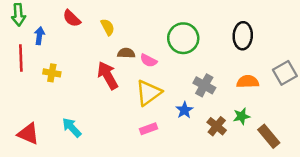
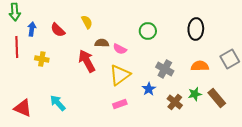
red semicircle: (72, 18) -> (58, 30), moved
green circle: (183, 38) -> (148, 31), size x0.7
brown rectangle: (269, 136) -> (217, 98), moved

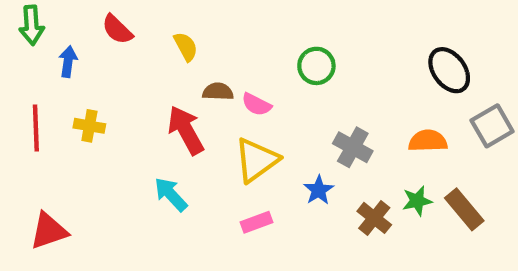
black ellipse: (196, 29) -> (449, 70), moved, turned -40
red semicircle: (58, 30) -> (117, 29), moved
red line: (17, 47) -> (36, 128), moved
cyan arrow: (58, 103) -> (171, 194), moved
red triangle: (23, 108) -> (49, 231), turned -42

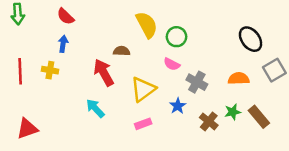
yellow semicircle: (186, 47) -> (147, 25), moved, size x1.6
blue arrow: (68, 62) -> (63, 44), moved
pink semicircle: (256, 104) -> (172, 64), moved

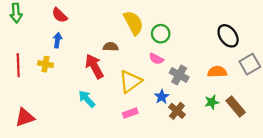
brown cross: (209, 121) -> (177, 111), moved

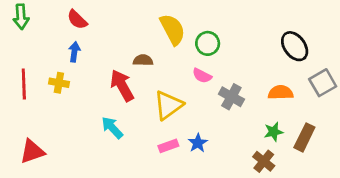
blue star: (162, 97) -> (198, 143), moved
brown rectangle: (236, 107) -> (304, 137), turned 66
brown cross: (177, 111) -> (264, 161), moved

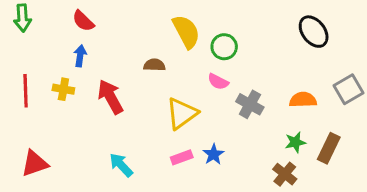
black ellipse: (295, 46) -> (314, 32), moved
red arrow: (122, 85) -> (110, 97), moved
cyan arrow: (112, 128) -> (121, 165), moved

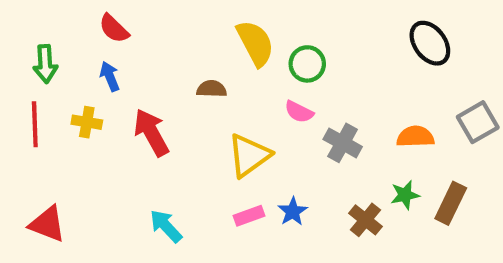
green arrow: (23, 18) -> (45, 64), moved
blue arrow: (80, 56) -> (110, 76), turned -30
red triangle: (35, 163) -> (47, 224), turned 40
brown cross: (285, 174) -> (365, 220), moved

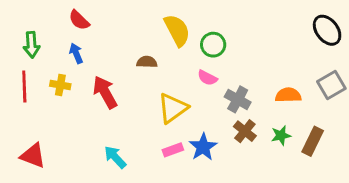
black ellipse: (430, 43) -> (327, 30), moved
blue star: (293, 212) -> (203, 147), size x1.4
brown cross: (365, 220) -> (245, 131), moved

